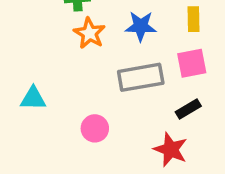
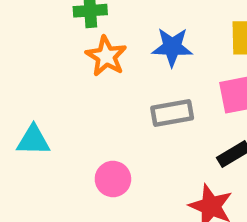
gray rectangle: (141, 77) -> (172, 113), size x0.7

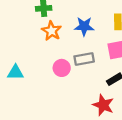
pink circle: (113, 179) -> (62, 68), moved

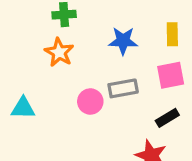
orange star: (52, 31) -> (59, 52), moved

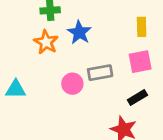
blue star: (123, 41) -> (79, 32), moved, turned 30

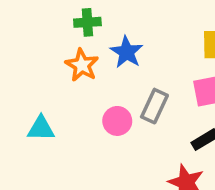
gray rectangle: (100, 73) -> (154, 106), turned -55

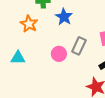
orange star: (82, 65) -> (29, 24), moved

